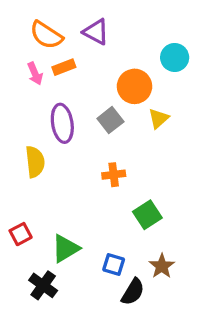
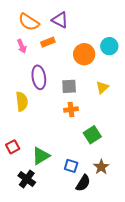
cyan circle: (175, 57) -> (109, 46), moved
orange rectangle: (64, 67) -> (48, 42), moved
yellow triangle: (159, 118) -> (102, 87), moved
gray square: (110, 120) -> (69, 86), moved, turned 35

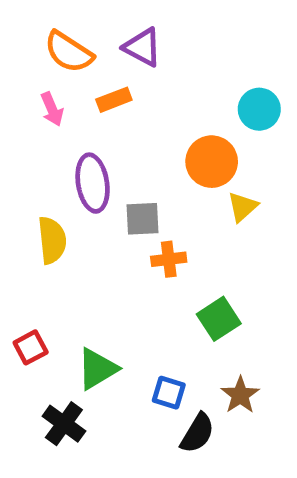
orange circle: (84, 54) -> (212, 162), moved
gray square: (69, 86) -> (143, 219), moved

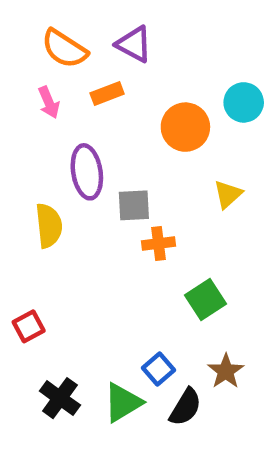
orange circle: (212, 162) -> (185, 127), moved
green triangle: (97, 369) -> (123, 403), moved
blue square: (169, 393) -> (159, 369), turned 32

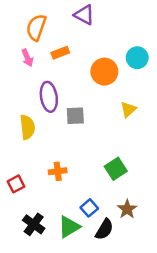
purple triangle: (134, 44) -> (84, 15), moved
orange semicircle: (64, 49) -> (36, 27), turned 76
orange cross: (159, 244) -> (58, 171), moved

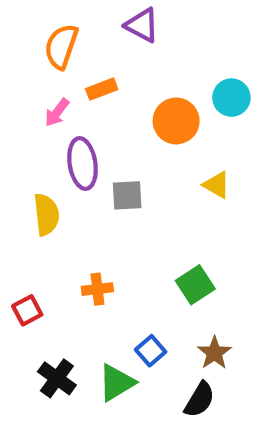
pink arrow: (27, 58) -> (57, 112), moved, turned 60
yellow triangle: (128, 109) -> (217, 185), turned -48
black semicircle: (104, 229) -> (200, 400), moved

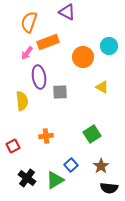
orange rectangle: (102, 89) -> (48, 42), size x1.5
black semicircle: (200, 400) -> (109, 188), moved, turned 66

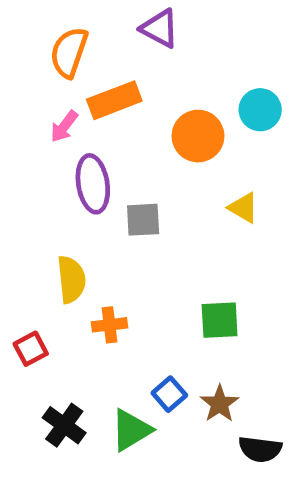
yellow semicircle: (22, 101) -> (71, 279), moved
green square: (92, 134) -> (220, 320), turned 30
brown star: (101, 166) -> (220, 404), moved

